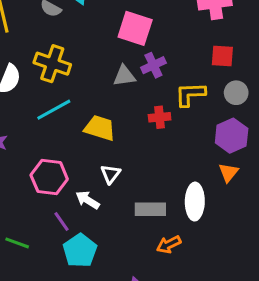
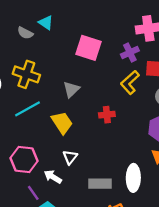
purple cross: (153, 65) -> (130, 53), moved
gray triangle: (124, 76) -> (71, 89), moved, turned -36
yellow L-shape: (190, 94) -> (130, 82), moved, turned -40
yellow trapezoid: (100, 128) -> (62, 123), turned 40

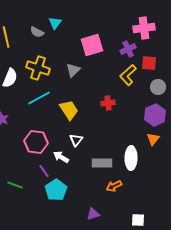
cyan triangle: (46, 23) -> (55, 23), turned 32
pink square: (88, 48) -> (92, 45), turned -35
gray triangle: (71, 89) -> (73, 70), moved

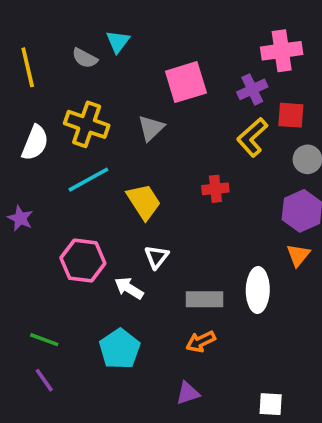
purple line: (44, 171) -> (44, 380), moved
orange arrow: (114, 186) -> (201, 342), moved

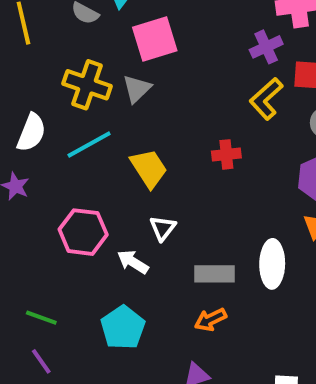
pink square: (186, 82) -> (155, 39), moved
gray triangle: (151, 128) -> (137, 89), moved
white semicircle: (35, 143) -> (31, 133), moved

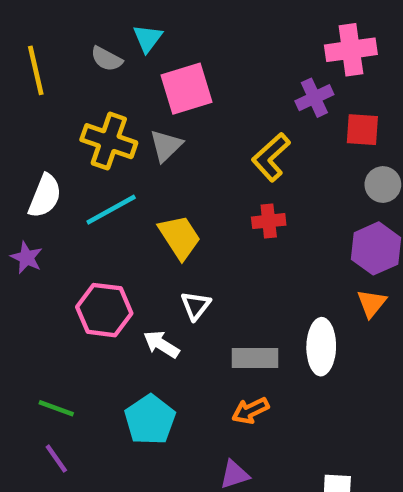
yellow L-shape: (266, 99) -> (271, 157), moved

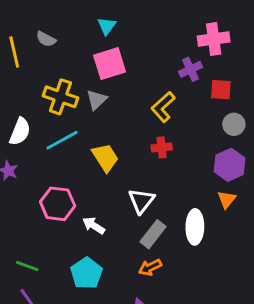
cyan triangle: (148, 38) -> (107, 26), moved
gray semicircle: (107, 59) -> (46, 39), moved
white triangle: (196, 306) -> (141, 201), moved, size x1.4
gray rectangle: (255, 358) -> (153, 234), turned -52

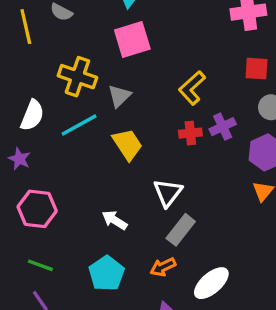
purple cross: (191, 69) -> (223, 127), moved
gray triangle: (97, 100) -> (119, 96), moved
pink hexagon: (58, 204) -> (37, 209), moved
white ellipse: (195, 227) -> (211, 283), moved, turned 48
orange arrow: (150, 267) -> (163, 267), moved

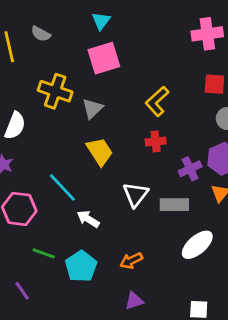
cyan line: (79, 125) -> (62, 187), moved, turned 76
purple cross: (223, 127) -> (190, 169), moved
gray rectangle: (181, 230) -> (174, 205), moved, turned 52
green line: (40, 265) -> (44, 253), moved
white ellipse: (211, 283) -> (197, 245), moved

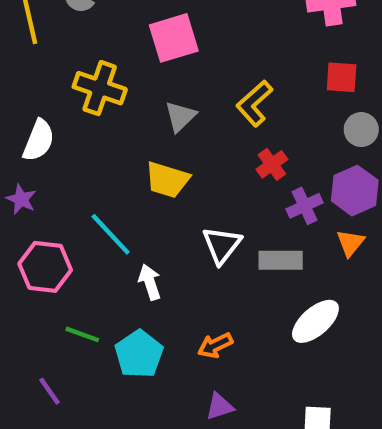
gray triangle: (92, 108) -> (180, 116), moved
red cross: (156, 141) -> (272, 164), moved, turned -30
yellow trapezoid: (100, 152) -> (167, 180), turned 140
white arrow: (88, 219) -> (150, 282), turned 40

